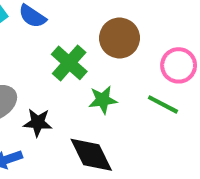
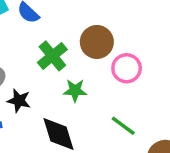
pink circle: (179, 65) -> (127, 68), moved
green line: (163, 104) -> (123, 126), moved

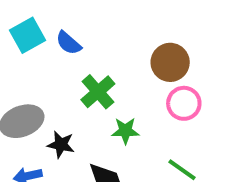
brown circle: (97, 42) -> (170, 62), moved

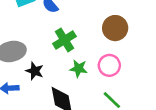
pink circle: (184, 103) -> (109, 65), moved

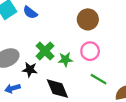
green cross: (64, 40) -> (45, 51), moved

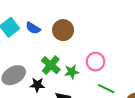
brown circle: (88, 19) -> (63, 30), moved

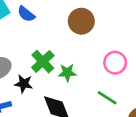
brown circle: (63, 30) -> (81, 21), moved
pink circle: (95, 62) -> (115, 63), moved

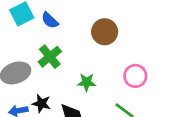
green cross: (43, 62) -> (50, 57), moved
black star: (24, 84) -> (41, 103), moved

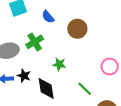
blue semicircle: (50, 20) -> (48, 17), moved
pink circle: (135, 76) -> (110, 67), moved

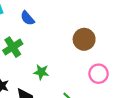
brown circle: (77, 29) -> (84, 39), moved

